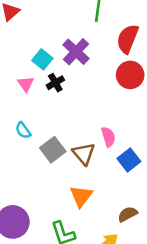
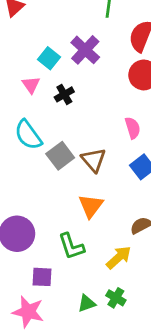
black cross: (55, 83) -> (64, 94), moved
cyan semicircle: (23, 130) -> (28, 135), size x1.6
pink semicircle: (108, 137) -> (133, 128), moved

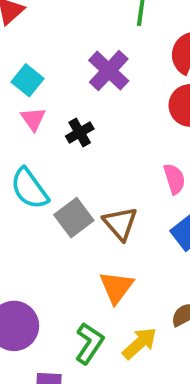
cyan square: (49, 58) -> (27, 80), moved
green L-shape: (71, 246) -> (89, 343), turned -128
yellow arrow: (119, 257) -> (140, 343), moved

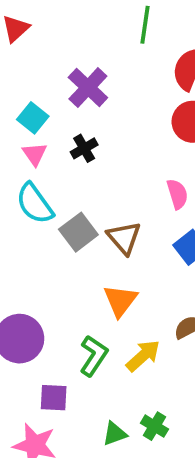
purple cross: (109, 71) -> (88, 87), moved
cyan square: (27, 80) -> (33, 118), moved
pink triangle: (33, 119) -> (35, 154), moved

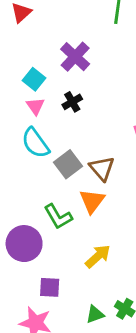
orange triangle: (120, 301) -> (92, 201), moved
green L-shape: (94, 356) -> (58, 217), moved, turned 116
yellow arrow: (143, 356) -> (98, 256), moved

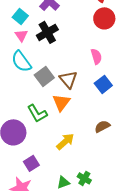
black cross: (72, 102) -> (47, 32), size x1.5
purple square: (50, 287) -> (31, 163), turned -35

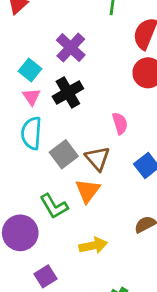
pink semicircle: (96, 56) -> (120, 123), moved
cyan semicircle: (21, 61) -> (31, 133), turned 40
yellow arrow: (65, 141) -> (93, 245), turned 30

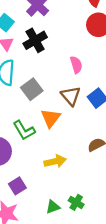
brown triangle: (97, 158) -> (71, 96), moved

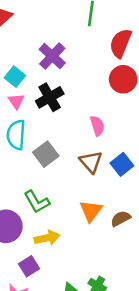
orange triangle: (51, 118) -> (91, 211), moved
yellow arrow: (55, 161) -> (47, 238), moved

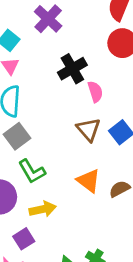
black cross: (50, 97) -> (72, 69), moved
gray square: (46, 154) -> (17, 136), moved
orange triangle: (91, 211) -> (89, 181), turned -30

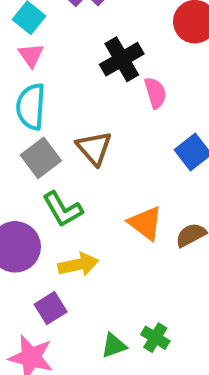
brown triangle: (89, 129) -> (94, 148), moved

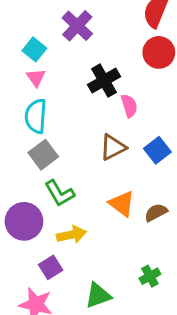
brown triangle: (94, 148) -> (113, 147), moved, turned 44
green cross: (155, 338) -> (150, 276), moved, turned 30
green triangle: (114, 346) -> (98, 295), size x1.4

